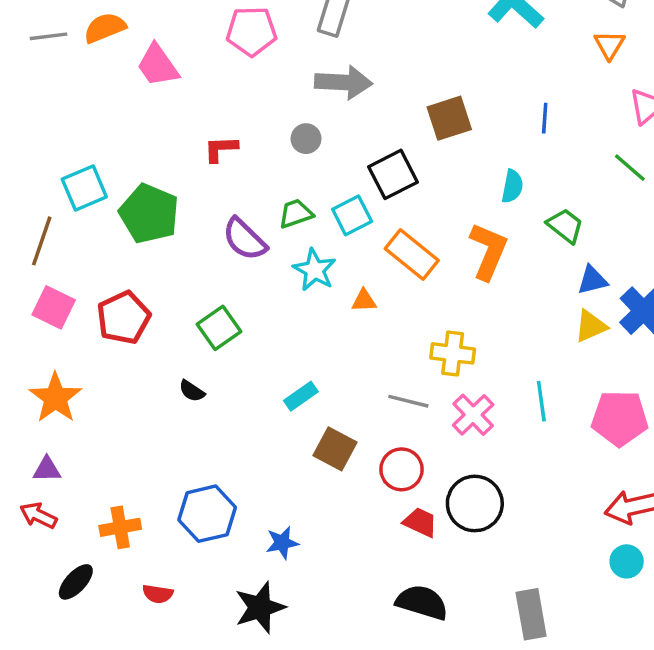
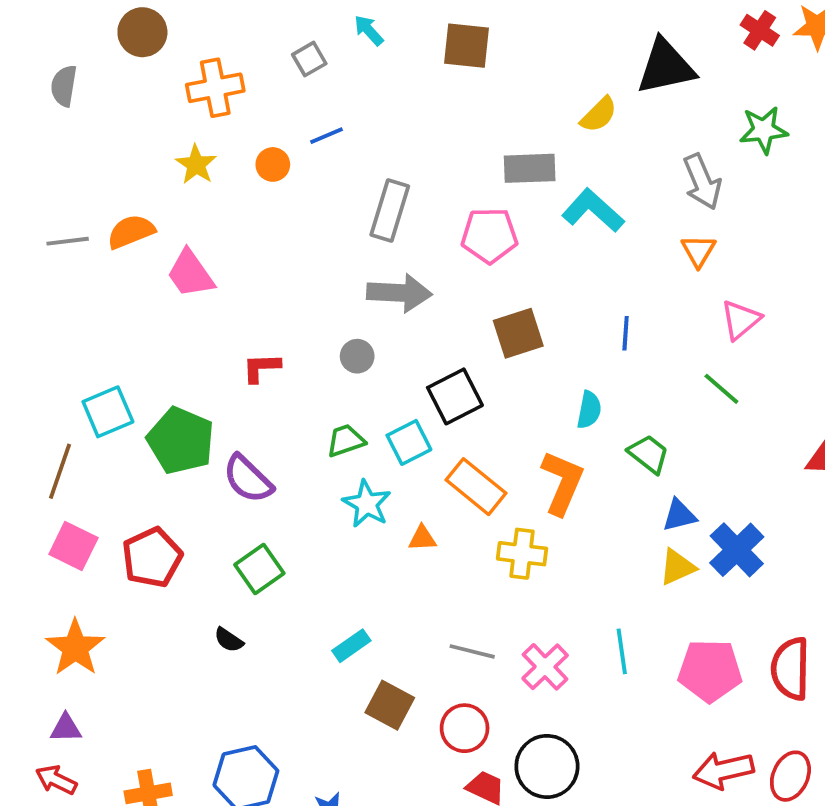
pink pentagon: (251, 31) -> (489, 235), moved
purple semicircle: (245, 239) -> (248, 479), moved
yellow cross: (453, 353) -> (522, 554), moved

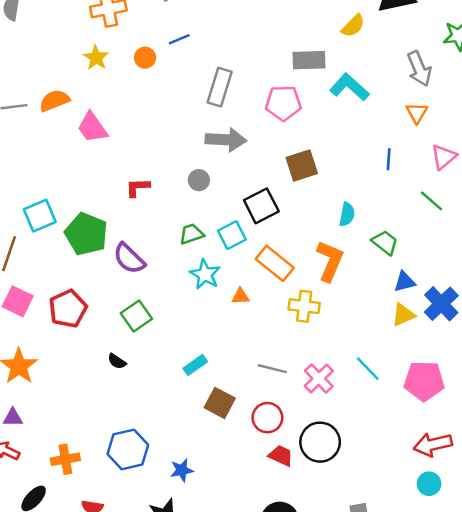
blue line: (626, 333) -> (389, 159), moved
cyan line: (622, 651) -> (368, 369), turned -36

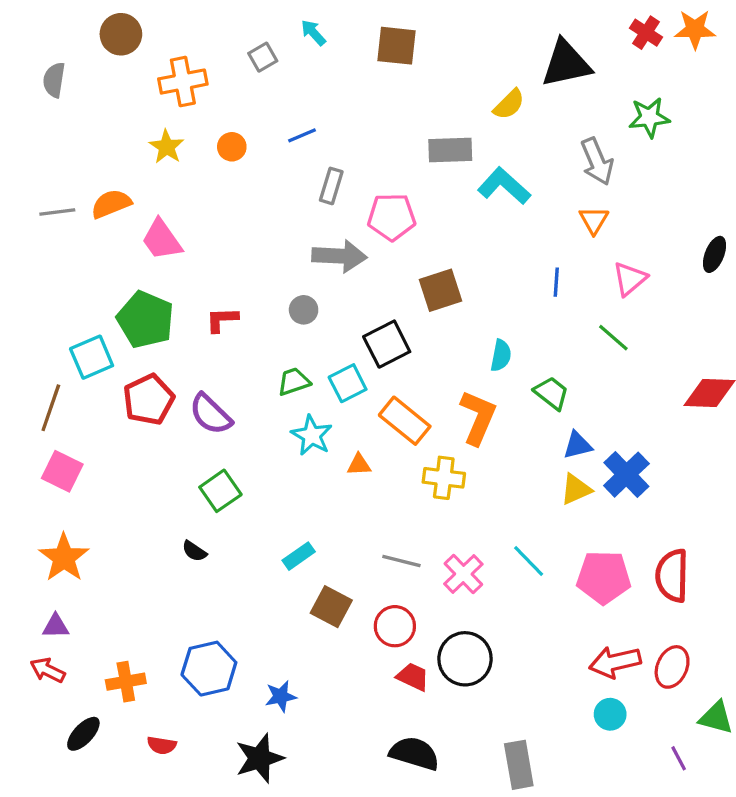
blue line: (179, 39) -> (302, 135), moved
gray rectangle: (220, 87) -> (331, 186), size x0.7
pink pentagon: (283, 103) -> (392, 217), moved
green pentagon: (86, 234) -> (145, 320), moved
red pentagon: (68, 309) -> (149, 400), moved

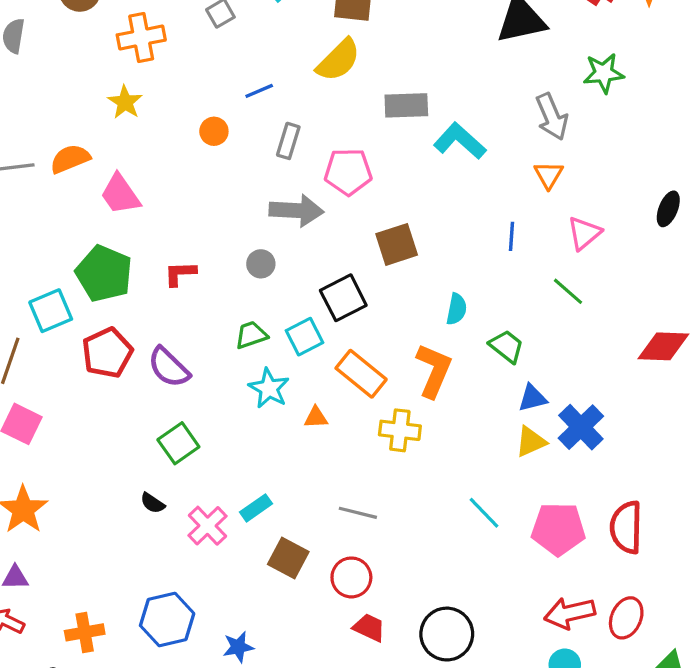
yellow semicircle: (509, 104) -> (338, 60), moved, size x1.4
orange circle: (232, 147) -> (214, 131), moved
pink cross: (463, 574) -> (208, 526), moved
black circle: (465, 659) -> (447, 634), moved

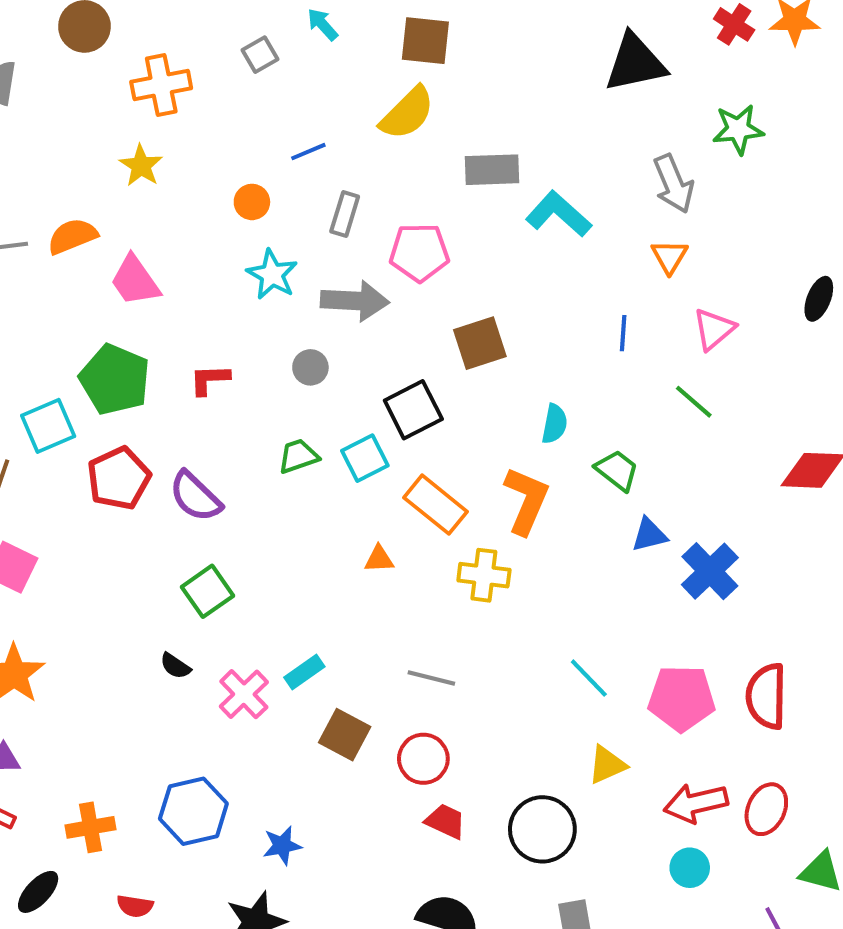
cyan star: (269, 388) -> (272, 275), moved
yellow triangle: (531, 442) -> (607, 765), moved

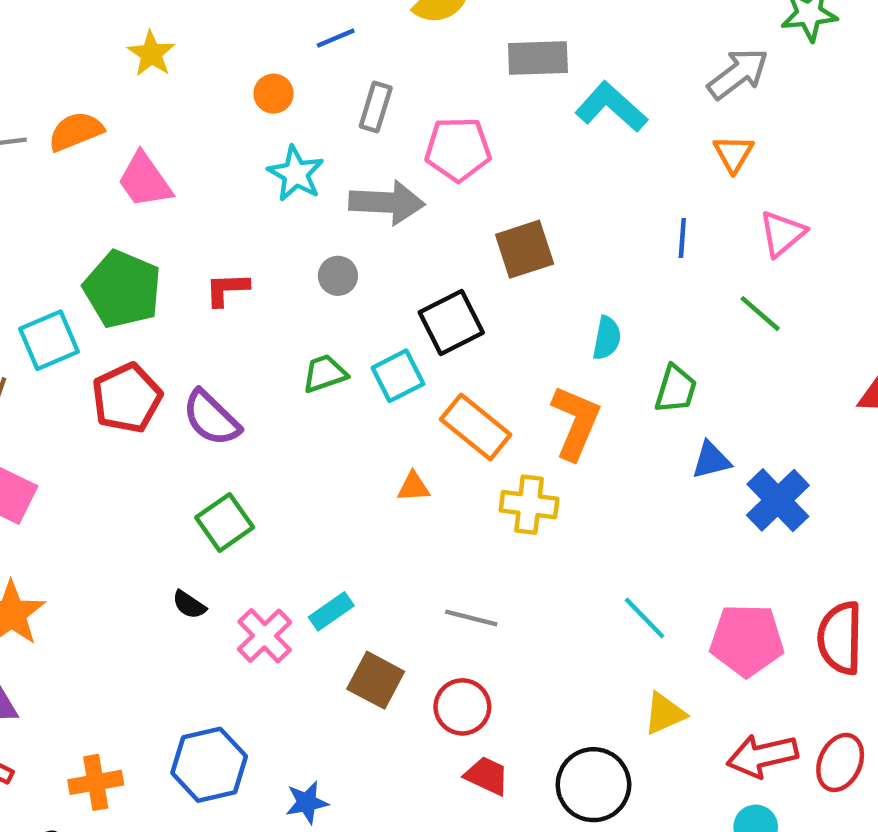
gray arrow: (674, 184) -> (738, 74), turned -104
green trapezoid: (617, 470) -> (676, 389), turned 69

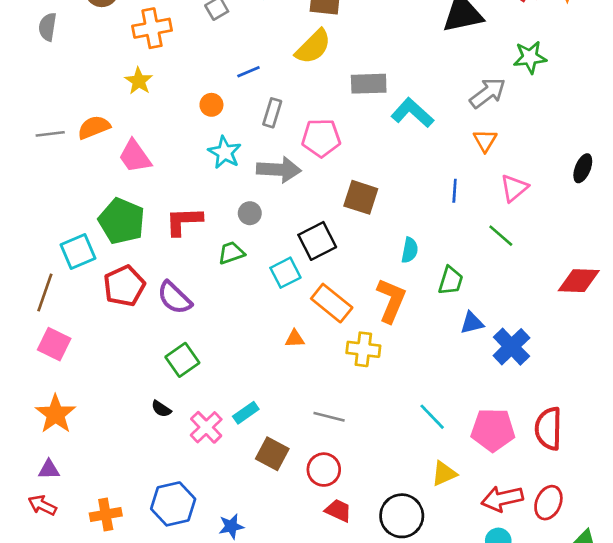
brown square: (525, 249) -> (361, 197), turned 36
red L-shape: (227, 289) -> (184, 221), size x1.4
green trapezoid: (325, 374) -> (231, 253), moved

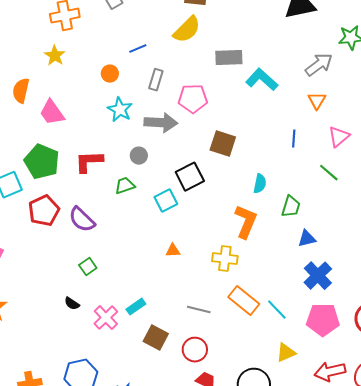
orange semicircle: (94, 127) -> (21, 91), turned -55
orange rectangle: (332, 303) -> (244, 301), moved
blue cross: (511, 347) -> (318, 276), moved
green square: (182, 360) -> (88, 267), size x0.7

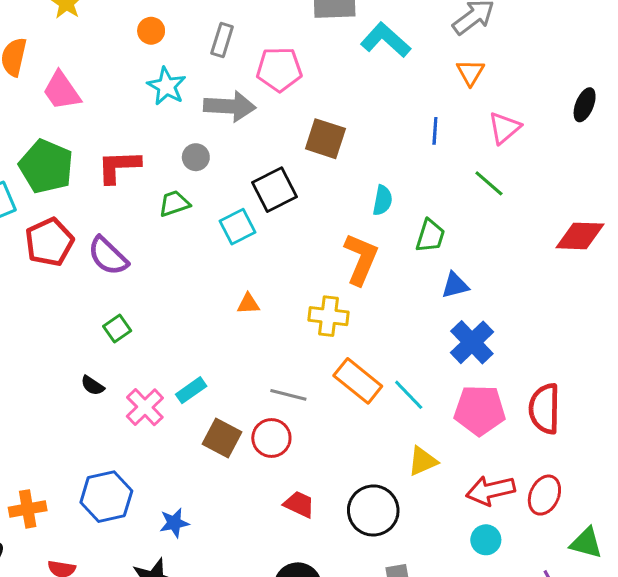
red circle: (195, 350) -> (271, 438), moved

